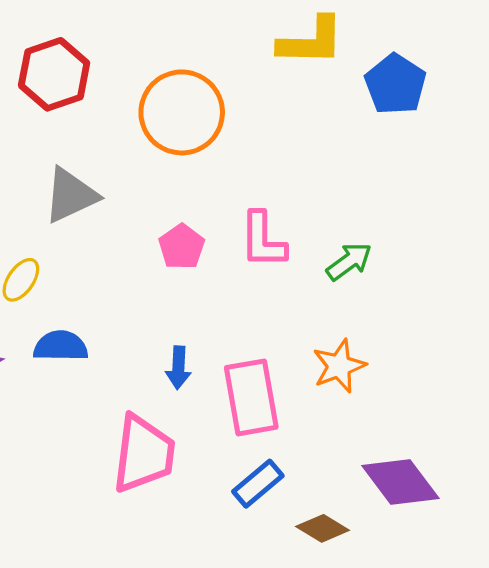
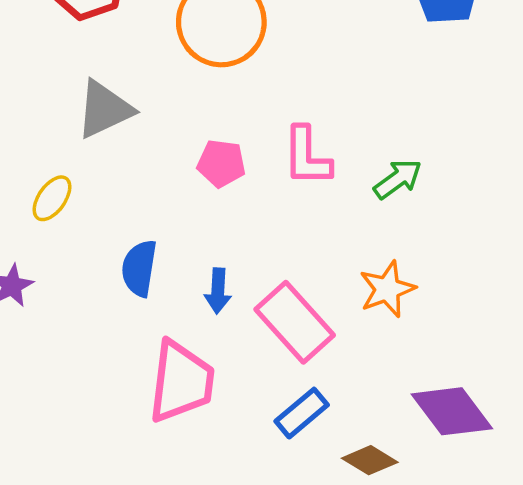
pink pentagon: (182, 247) -> (221, 163), turned -30
blue semicircle: (61, 346) -> (139, 268), moved, turned -82
pink rectangle: (251, 397) -> (295, 322), turned -32

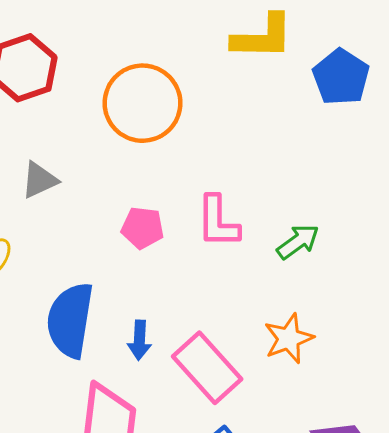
gray triangle: (104, 109) -> (39, 180), size x0.7
blue semicircle: (139, 268) -> (70, 320), size x1.5

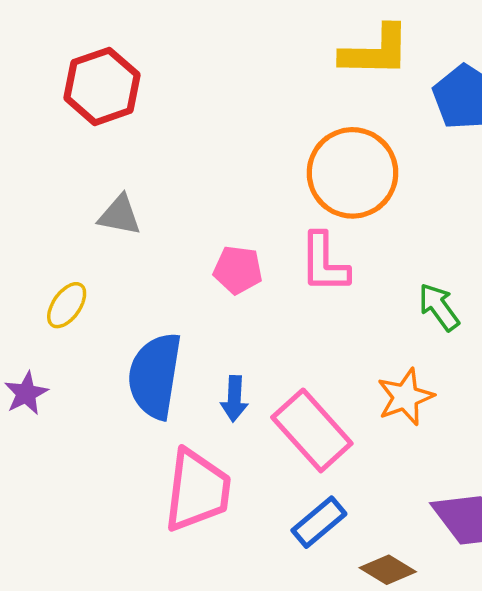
orange circle: (143, 103) -> (352, 173), moved
gray triangle: (39, 180) -> (120, 215), turned 36
green arrow: (298, 242) -> (439, 307), moved, turned -90

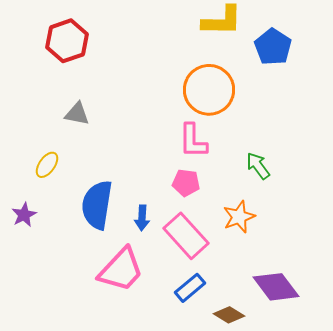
pink pentagon: (238, 270) -> (186, 183), moved
pink trapezoid: (197, 490) -> (121, 270), turned 36

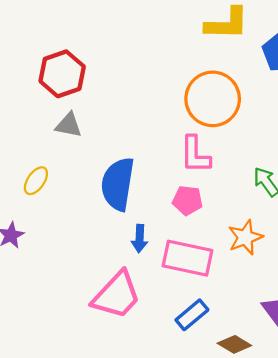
red hexagon: (67, 41) -> (62, 74), moved
blue semicircle: (97, 205) -> (118, 184), moved
pink rectangle: (186, 236) -> (188, 258), turned -36

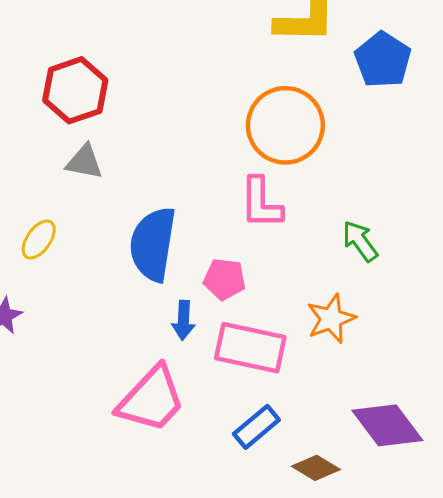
pink pentagon: (188, 200) -> (224, 279), moved

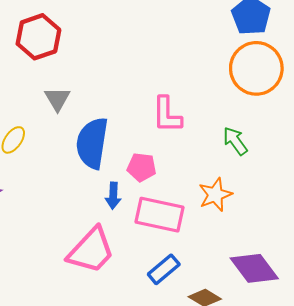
orange circle: (285, 125) -> (256, 68), moved
gray triangle: (84, 162) -> (57, 99), moved, turned 48

